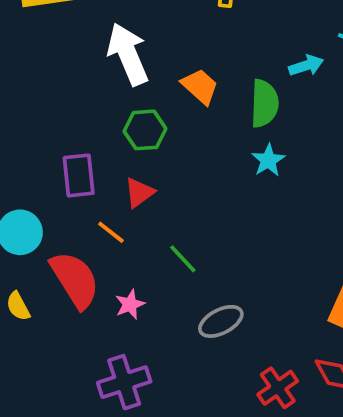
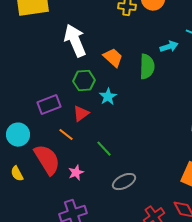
cyan star: (268, 160) -> (108, 97), moved
purple rectangle: (79, 175) -> (49, 105), turned 75

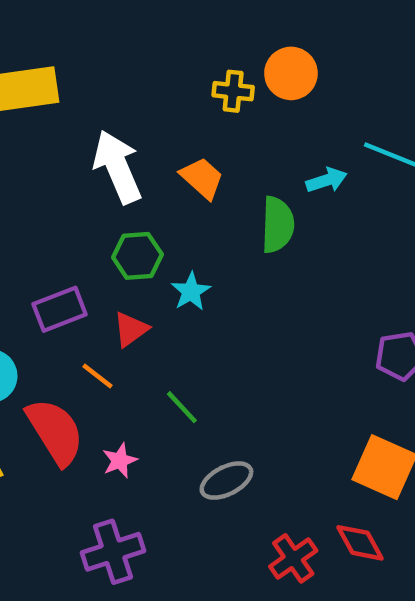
orange trapezoid: (113, 58) -> (202, 178), moved

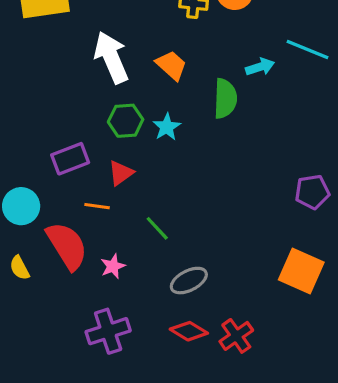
cyan star: (191, 291) -> (167, 127), moved
orange line: (97, 376) -> (97, 206), turned -30
red diamond: (360, 543) -> (189, 331), moved, turned -30

